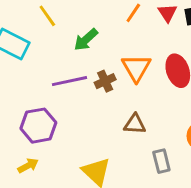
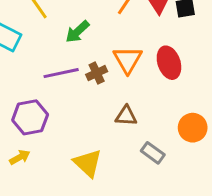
gray rectangle: (161, 161) -> (153, 153), turned -40

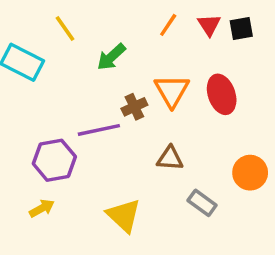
purple line: (61, 73) -> (99, 130), moved

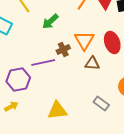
brown triangle: (170, 158) -> (92, 63), moved
yellow triangle: (124, 215) -> (57, 110), turned -50

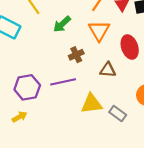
orange triangle: (84, 40) -> (99, 31), moved
purple line: (43, 62) -> (63, 82), moved
yellow triangle: (57, 110) -> (91, 104), moved

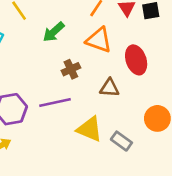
orange triangle: (99, 31) -> (99, 40), turned -40
yellow triangle: (91, 104) -> (90, 129), turned 30

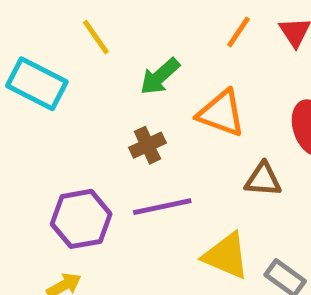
orange triangle: (99, 40) -> (221, 113), moved
brown cross: (71, 69) -> (147, 145), moved

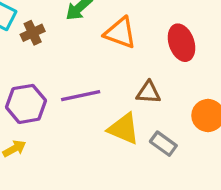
brown cross: (147, 145) -> (33, 33), moved
brown triangle: (263, 180) -> (148, 92), moved

